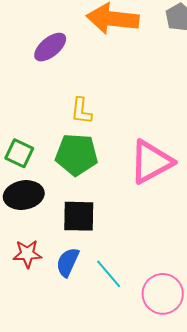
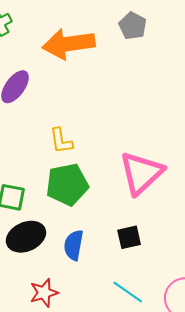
black square: (79, 216) -> (129, 237), moved, size x0.7
blue semicircle: (68, 262) -> (74, 245), moved

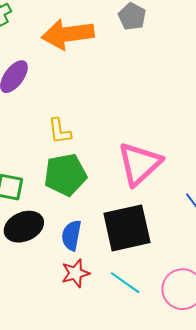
black square: (129, 237) -> (127, 228), size x2.0
red star: (44, 293) -> (75, 273), moved

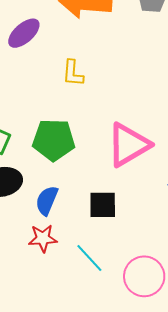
yellow L-shape: (60, 131) -> (73, 73), moved
black square: (127, 228) -> (103, 205), size x0.6

